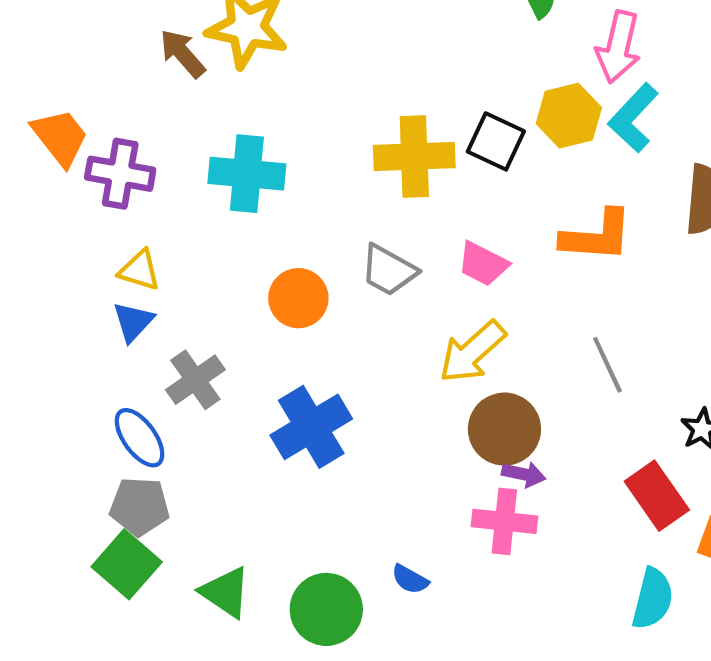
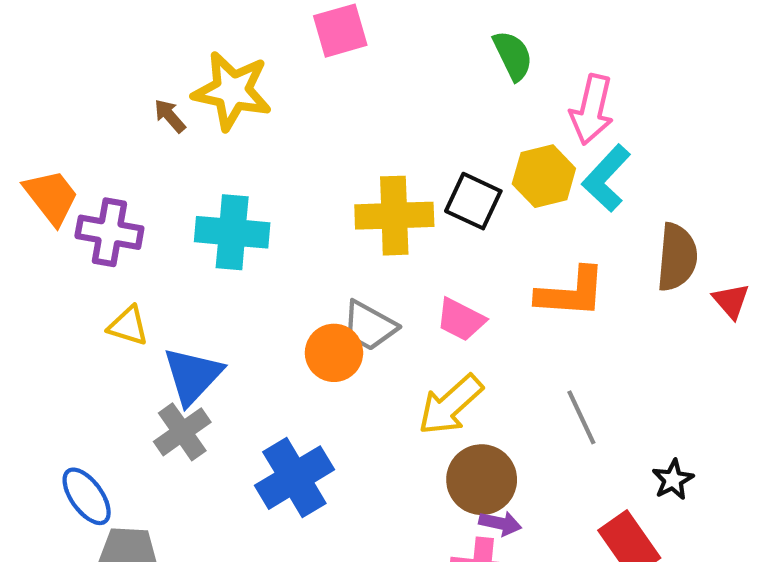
brown arrow: (182, 53) -> (170, 116), size x0.7
orange circle: (298, 298) -> (334, 353), moved
blue triangle: (133, 322) -> (193, 376), moved, size x1.5
blue ellipse: (140, 438) -> (87, 496), moved

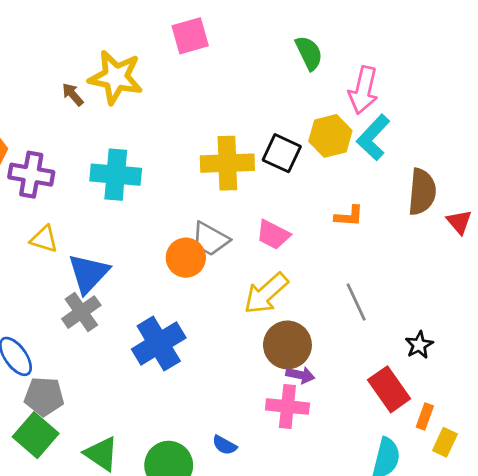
orange L-shape: (571, 293) -> (349, 216), size x0.6

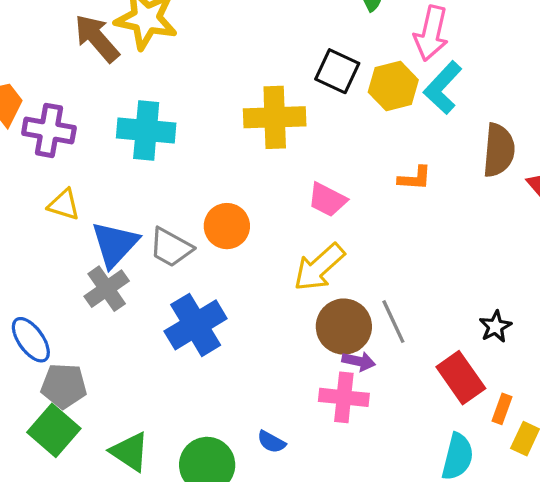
brown arrow: (73, 94) -> (97, 38), size x1.8
black square: (282, 153) -> (337, 71), moved
gray trapezoid: (210, 239) -> (171, 247), moved
gray line: (356, 302) -> (393, 322), moved

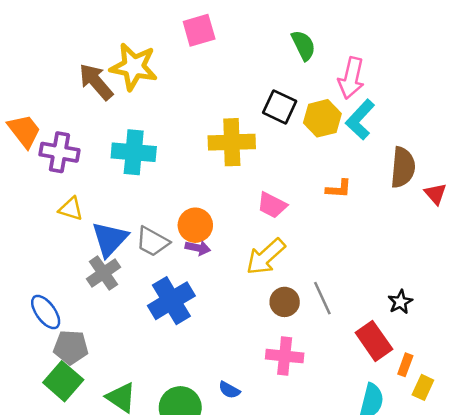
brown circle: (344, 327) -> (285, 302), size x0.7
purple arrow: (359, 361) -> (198, 248), moved

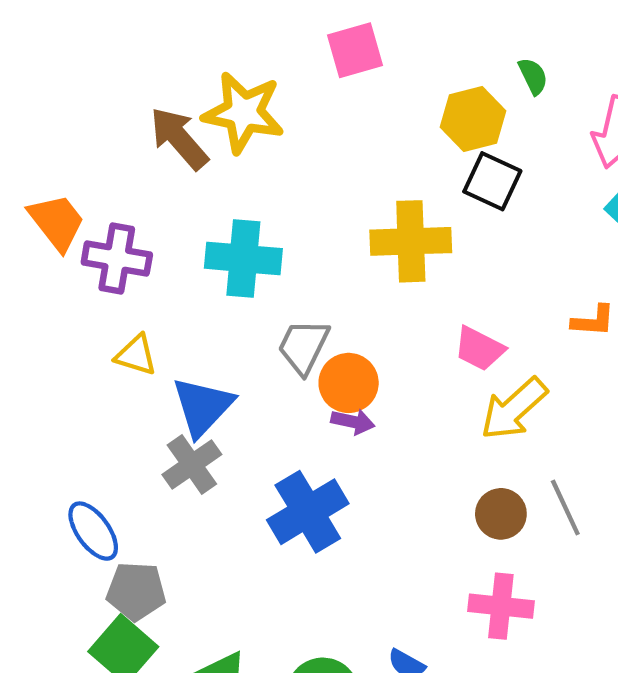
green semicircle: (303, 45) -> (533, 76), size x0.7
yellow hexagon: (322, 118) -> (473, 119), moved
gray trapezoid: (153, 242) -> (303, 346), moved, turned 87
yellow arrow: (266, 257) -> (514, 409), moved

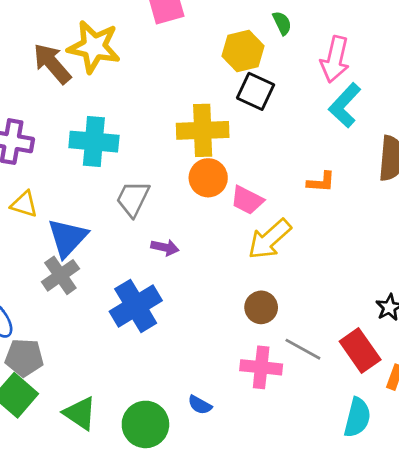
orange circle: (349, 383) -> (208, 178), moved
gray line: (565, 507) -> (303, 349), moved, turned -36

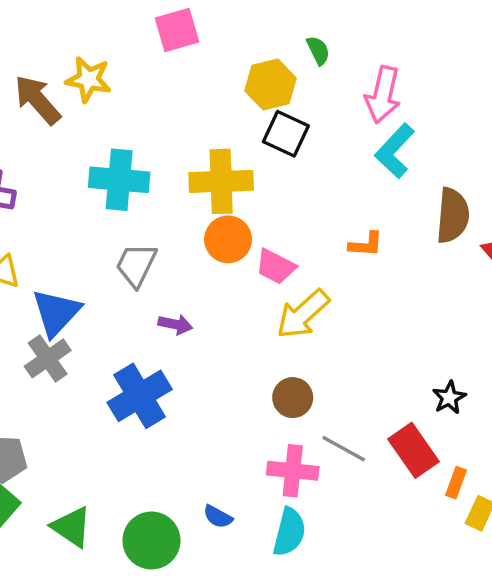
yellow star: (94, 47) -> (89, 79), size x0.7
cyan cross: (94, 142) -> (119, 180), moved
cyan semicircle: (357, 417) -> (289, 532), moved

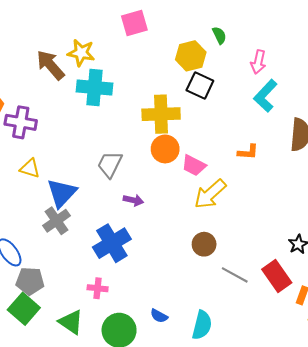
pink arrow: (383, 95) -> (258, 62), size x0.7
cyan cross: (119, 180) -> (94, 88), moved
pink cross: (293, 471) -> (98, 288), moved, size x0.7

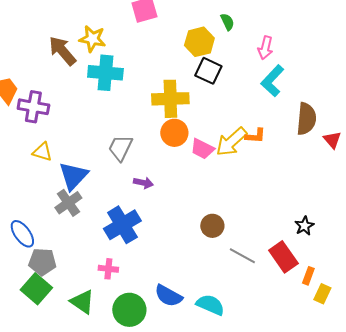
yellow arrow: (210, 194) -> (231, 142), moved
blue semicircle: (159, 316) -> (168, 296), size x1.6
cyan semicircle: (202, 325) -> (210, 305), turned -80

